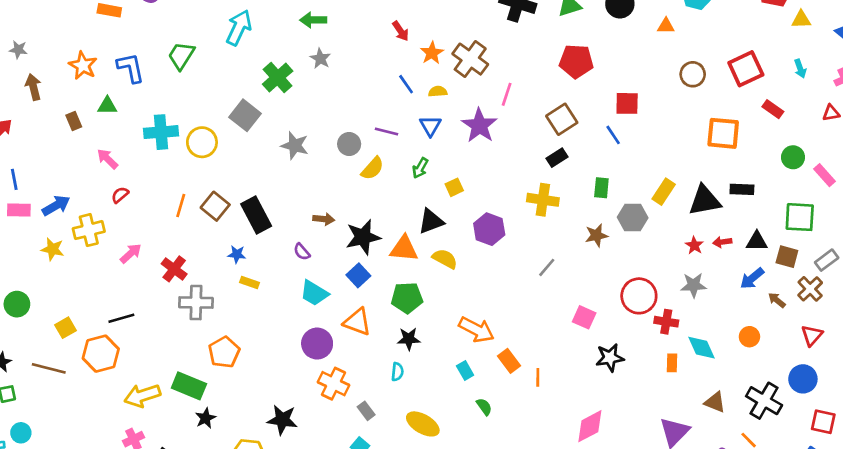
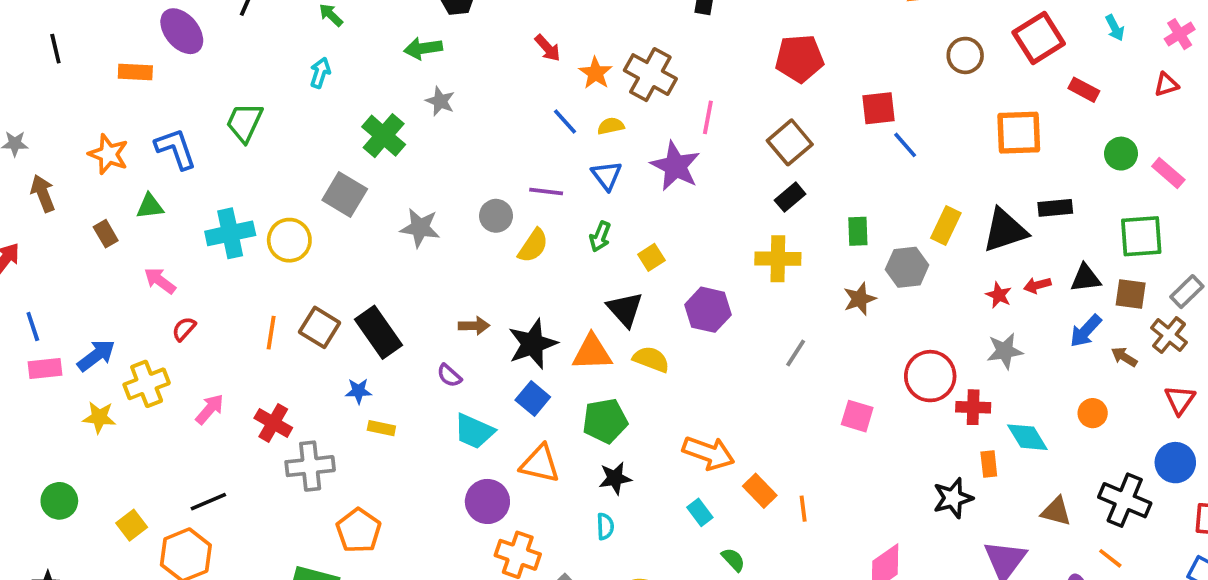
cyan arrow: (239, 28) -> (320, 73), size x0.6
blue line: (613, 135) -> (905, 145), moved
black triangle: (431, 221) -> (625, 309), turned -44
black star: (610, 358) -> (953, 498), moved

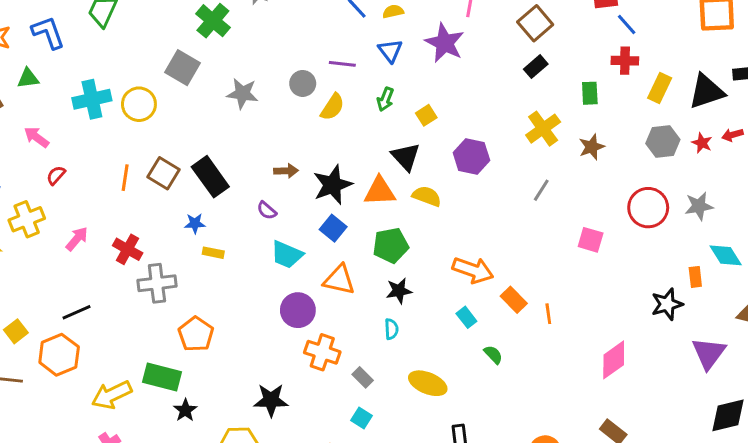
yellow cross: (778, 259) -> (543, 129), moved, turned -36
gray hexagon: (907, 267) -> (663, 141), moved
gray star: (1005, 351) -> (699, 206), moved
red cross: (973, 407) -> (625, 61), moved

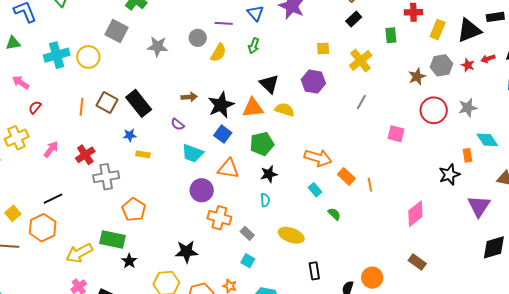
yellow square: (426, 115) -> (323, 49), moved, turned 32
brown star: (592, 147) -> (417, 77), moved
red cross: (128, 249) -> (85, 155), turned 30

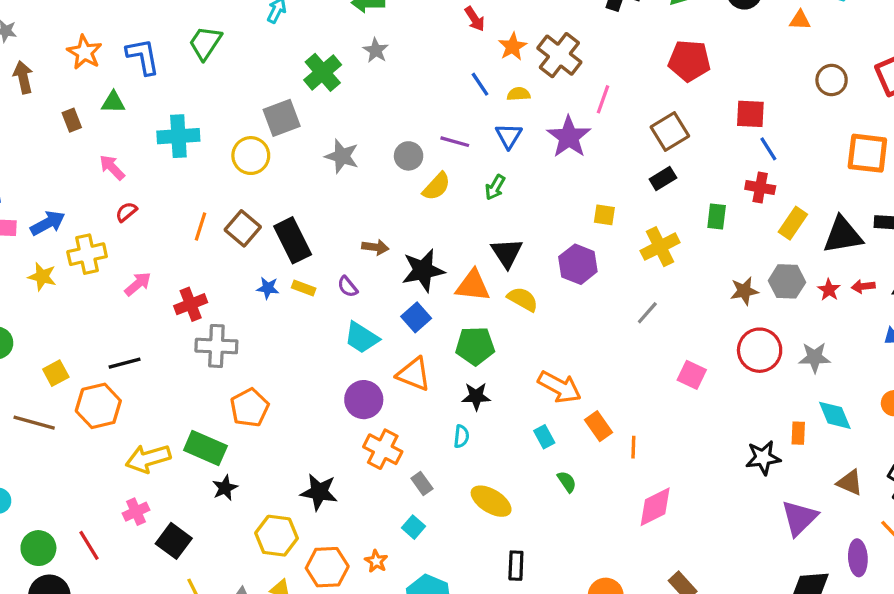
gray square: (116, 31) -> (282, 118), turned 30
yellow circle: (88, 57) -> (251, 156), moved
yellow rectangle: (143, 154) -> (304, 288), moved
pink diamond: (415, 214) -> (655, 507), moved

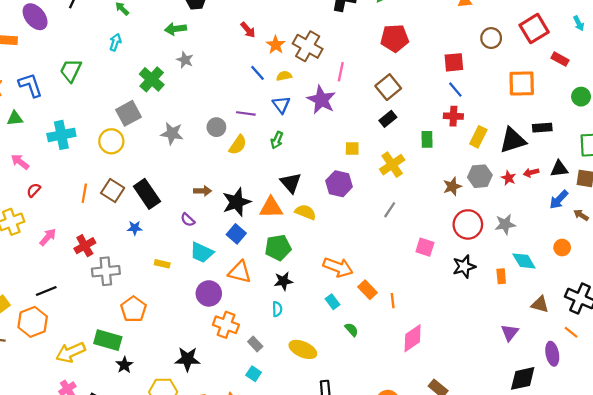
red square: (750, 114) -> (454, 62), moved
yellow rectangle: (304, 288) -> (162, 264), moved
black star: (763, 458) -> (464, 266), moved
purple triangle: (799, 518) -> (510, 332), size x0.7

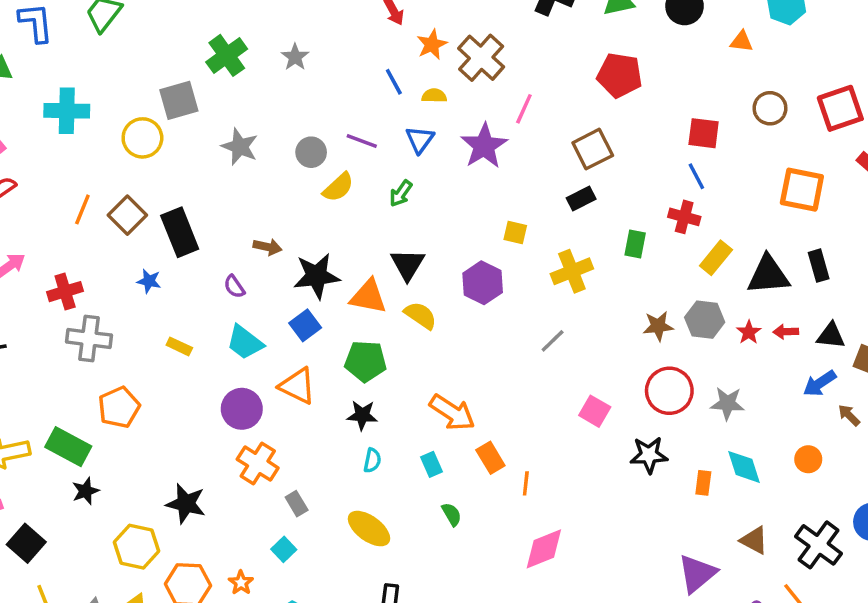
gray star: (185, 60) -> (295, 57), moved
black rectangle: (542, 128) -> (819, 266), turned 66
cyan semicircle: (277, 309) -> (372, 460), moved
purple triangle: (510, 332) -> (697, 574), size x1.4

